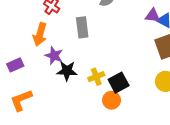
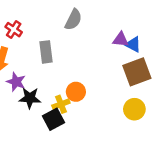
black square: (119, 83) -> (53, 119), moved
orange circle: (112, 100) -> (76, 92), moved

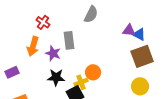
purple star: (16, 82) -> (53, 53), moved

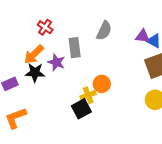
gray semicircle: (91, 14) -> (104, 31), moved
orange arrow: (33, 46) -> (34, 54), turned 30
black star: (56, 77) -> (35, 73), moved

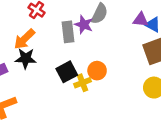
purple star: (56, 62) -> (84, 25), moved
black square: (81, 109) -> (67, 72), moved

